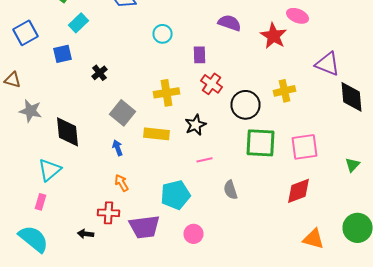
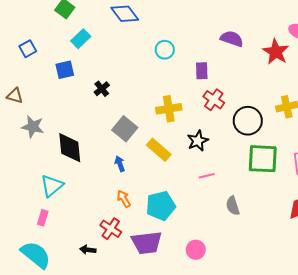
blue square: (26, 33) -> (28, 49), size x0.7
yellow rectangle: (156, 134) -> (159, 150), turned 35
cyan pentagon: (176, 195) -> (161, 206), moved
red cross: (108, 213) -> (111, 229), turned 30

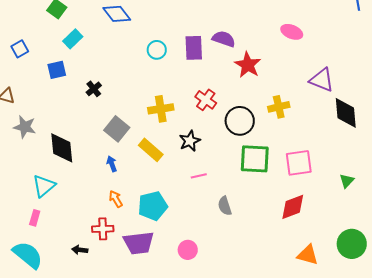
red star: (276, 52) -> (248, 65), moved
purple rectangle: (202, 71) -> (194, 48), moved, size x1.4
red cross: (111, 229) -> (103, 229), turned -35

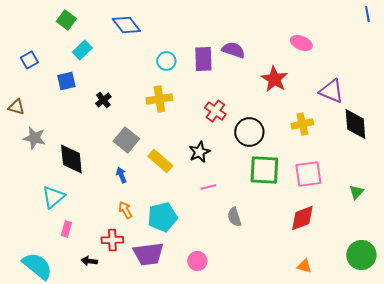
red star: (248, 65) -> (274, 79), moved
yellow cross: (279, 107) -> (302, 124), moved
yellow cross: (161, 109) -> (159, 99), moved
pink rectangle: (35, 218) -> (66, 229), moved
orange triangle: (308, 255) -> (304, 266), moved, size x0.7

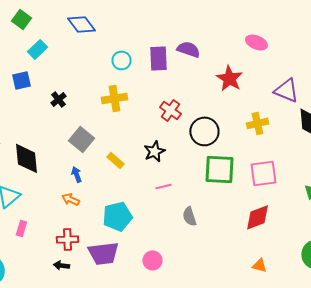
yellow rectangle: (160, 161) -> (115, 160), size x0.7
orange arrow: (125, 210) -> (70, 199), moved, turned -36
black arrow: (89, 261) -> (61, 265), moved

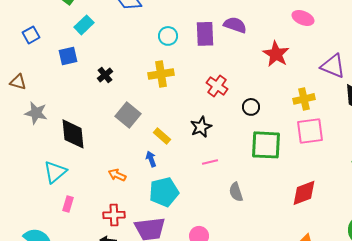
black circle: (204, 131) -> (251, 107), size x0.6
pink square: (263, 173) -> (310, 131), moved
blue arrow: (76, 174) -> (151, 159), moved

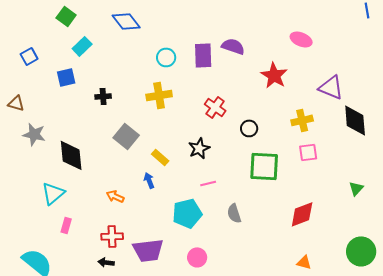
black cross: (105, 75) -> (103, 96), turned 35
pink square: (310, 131) -> (308, 152), size x0.7
cyan pentagon: (164, 192) -> (187, 213), moved

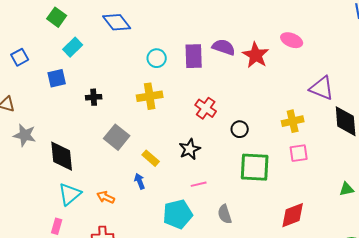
red star: (274, 75) -> (256, 55), moved
green triangle: (356, 188) -> (347, 189), turned 35
cyan triangle: (53, 193) -> (70, 194), moved

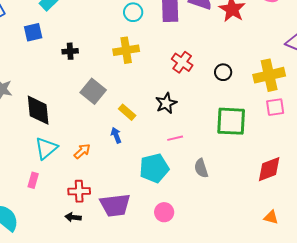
yellow cross: (293, 121) -> (269, 75), size x1.4
black circle: (240, 129) -> (223, 72), moved
orange arrow: (106, 197) -> (82, 151), turned 114

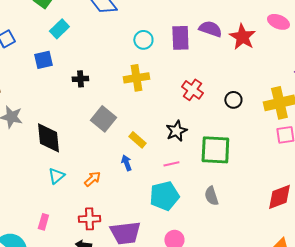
green square: (231, 121) -> (215, 150), moved
pink line: (175, 138) -> (171, 164), moved
cyan triangle: (46, 148) -> (56, 176), size x0.7
pink rectangle: (33, 180) -> (43, 222), moved

